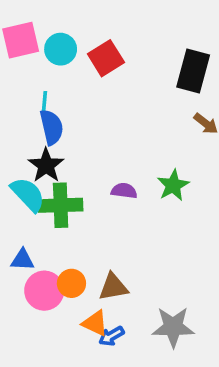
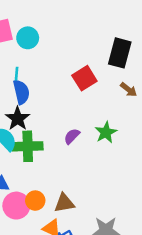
red square: (106, 58) -> (84, 78), moved
purple semicircle: (124, 191) -> (72, 136), turned -54

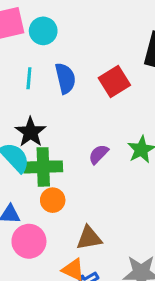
blue semicircle: (21, 92) -> (65, 78), moved
orange circle: (35, 201) -> (53, 200), moved

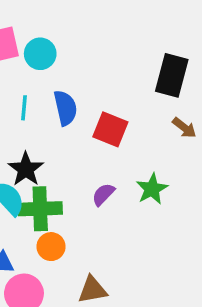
red square: (114, 81) -> (110, 129), moved, turned -36

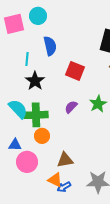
cyan circle: (40, 54) -> (38, 16), moved
blue semicircle: (65, 108) -> (50, 46), moved
black star: (26, 169) -> (35, 81), moved

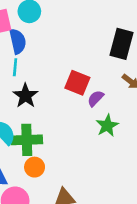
blue semicircle: (50, 46) -> (18, 41), moved
purple semicircle: (71, 107) -> (96, 98), moved

